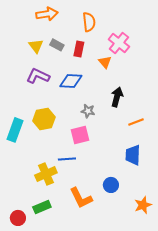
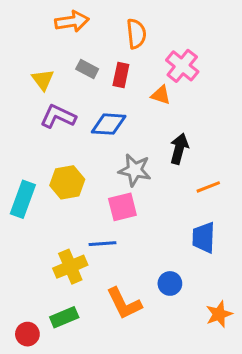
yellow triangle: (36, 46) -> (43, 80), moved
orange triangle: (105, 62) -> (161, 95), turned -32
gray star: (88, 111) -> (135, 170), size x1.5

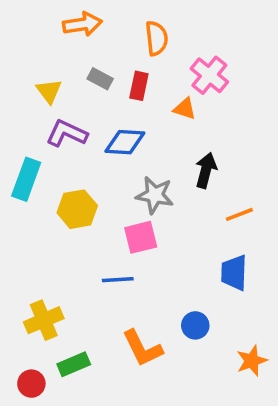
cyan rectangle: (23, 199) -> (26, 179), moved
yellow cross: (70, 267) -> (44, 320), moved

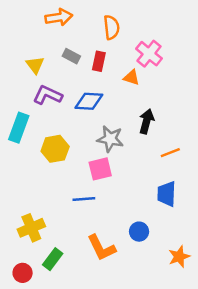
green rectangle: (74, 364) -> (53, 259), turned -30

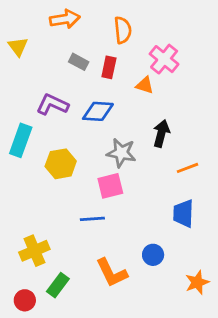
yellow triangle: (35, 65) -> (18, 47), moved

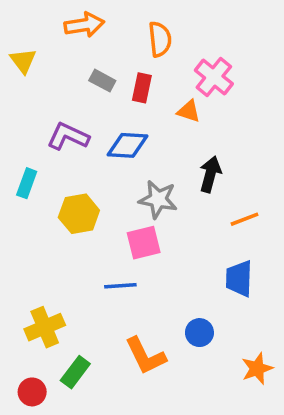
cyan rectangle: (21, 140) -> (27, 183), size x0.7

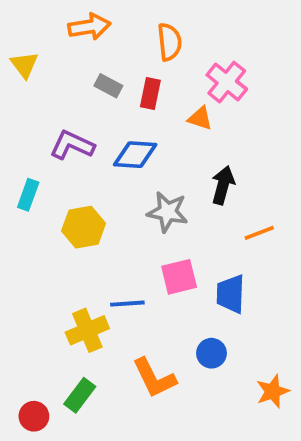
pink square: (144, 243) -> (179, 277), moved
blue trapezoid: (239, 279) -> (231, 294), moved
yellow cross: (45, 327) -> (87, 330), moved

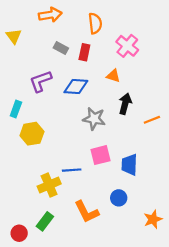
orange triangle: (200, 118) -> (113, 76), moved
purple L-shape: (72, 145) -> (41, 81), turned -45
yellow hexagon: (84, 227) -> (32, 134), moved
orange line: (259, 233) -> (152, 120), moved

